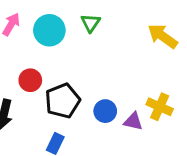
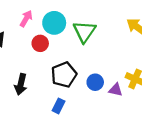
green triangle: (91, 23) -> (84, 32), moved, size x1.6
red circle: (30, 80) -> (40, 43), moved

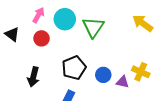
red circle: (40, 43) -> (42, 38), moved

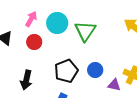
blue circle: (103, 75) -> (95, 70), moved

